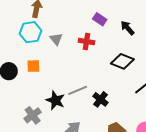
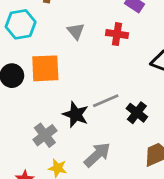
cyan hexagon: (30, 32) -> (21, 24), moved
orange square: (33, 66) -> (45, 68), size x1.6

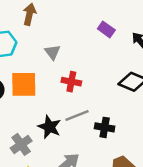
red cross: (117, 34) -> (71, 82), moved
black cross: (137, 113) -> (105, 127), turned -30

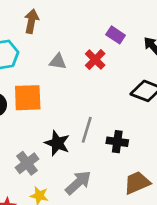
gray triangle: (53, 52) -> (58, 62), turned -42
red cross: (71, 82) -> (95, 60), moved, turned 36
gray line: (77, 116) -> (87, 130), turned -50

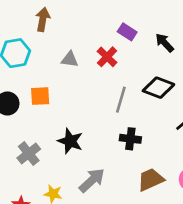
orange square: (28, 98) -> (40, 96), size x0.7
gray line: (87, 130) -> (121, 100), moved
gray cross: (27, 163) -> (29, 153), moved

